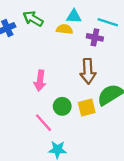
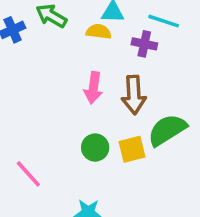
pink arrow: (40, 81) -> (93, 88), moved
pink line: (43, 123) -> (28, 174), moved

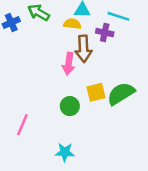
brown arrow: (134, 95) -> (84, 49), moved
yellow square: (132, 149) -> (96, 92), moved
pink line: (28, 174) -> (22, 125), turned 65

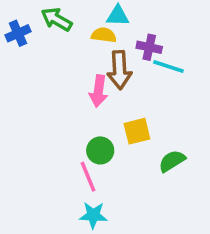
cyan line: (118, 16) -> (168, 67), moved
green semicircle: (121, 94) -> (172, 161), moved, size x0.7
pink line: (22, 125) -> (88, 177), moved, turned -45

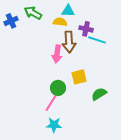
pink line: (88, 177) -> (51, 103), turned 54

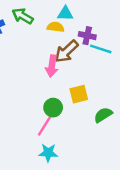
brown arrow: (69, 42) -> (67, 51), turned 50

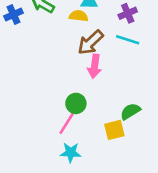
purple cross: (87, 36) -> (128, 13), moved, turned -35
pink arrow: (52, 66) -> (94, 66), moved
yellow square: (79, 94) -> (114, 130), moved

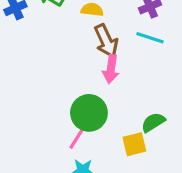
brown arrow: (91, 42) -> (106, 41), turned -72
green circle: (76, 103) -> (89, 113), size x1.5

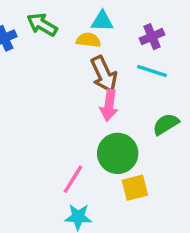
green circle: (89, 113) -> (118, 153), moved
green semicircle: (153, 122) -> (166, 124), moved

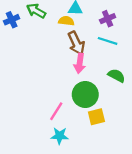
green semicircle: (166, 124) -> (116, 76), turned 60

